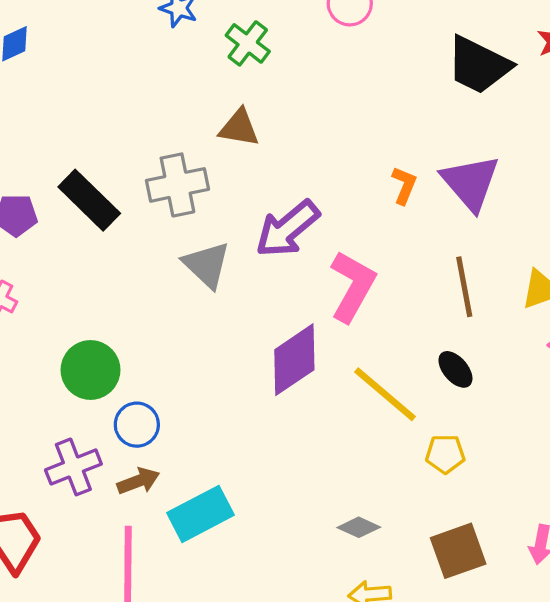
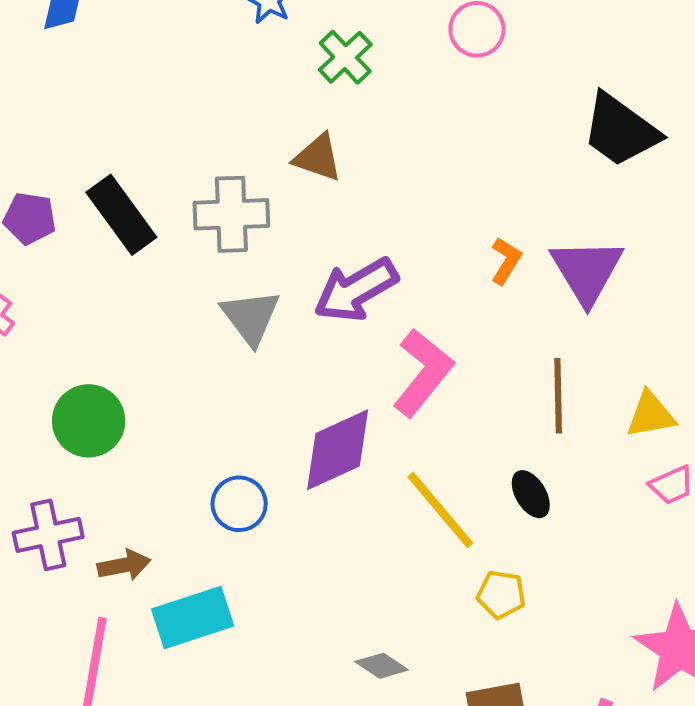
blue circle: (137, 425) -> (239, 504), moved

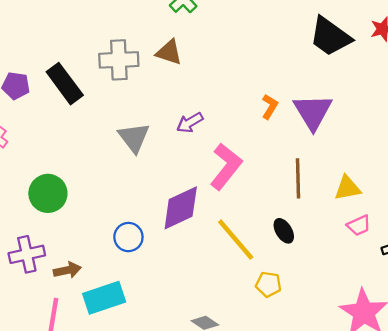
gray cross: (231, 214) -> (119, 60), moved
purple arrow: (356, 290) -> (190, 123), size x0.6

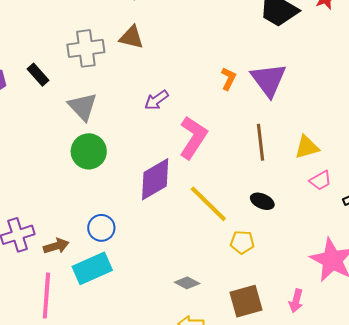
black rectangle: (65, 84) -> (38, 75), size x0.6
gray triangle: (134, 138) -> (83, 107), moved
green circle: (48, 193) -> (89, 151), moved
black ellipse: (284, 231) -> (262, 201), moved, turned -30
blue circle: (128, 237) -> (101, 228), moved

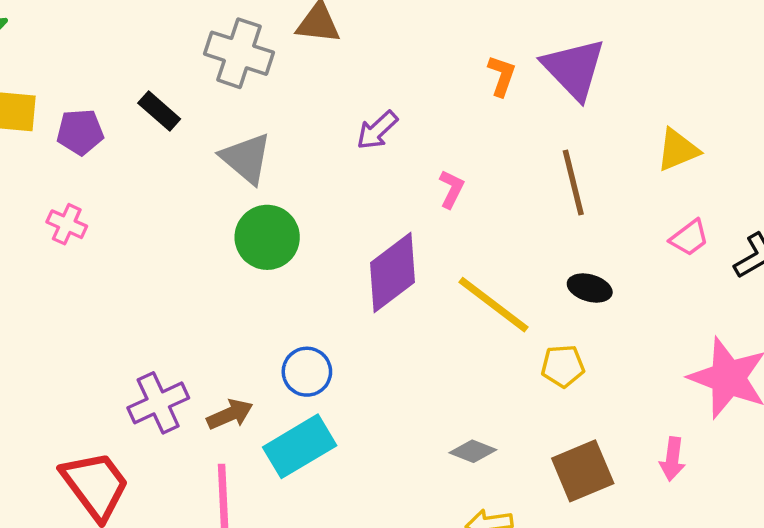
gray cross: (86, 48) -> (239, 53), turned 33
pink L-shape: (193, 137) -> (451, 189), size x0.5
yellow triangle: (307, 147) -> (678, 150), moved

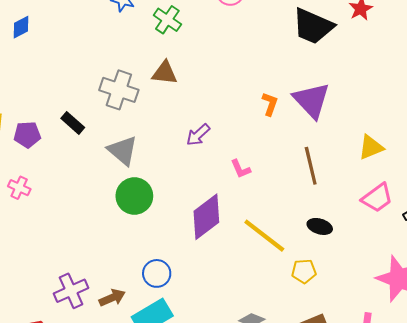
pink L-shape: (451, 189) -> (241, 169), turned 130
pink trapezoid: (689, 238) -> (377, 198), size x1.4

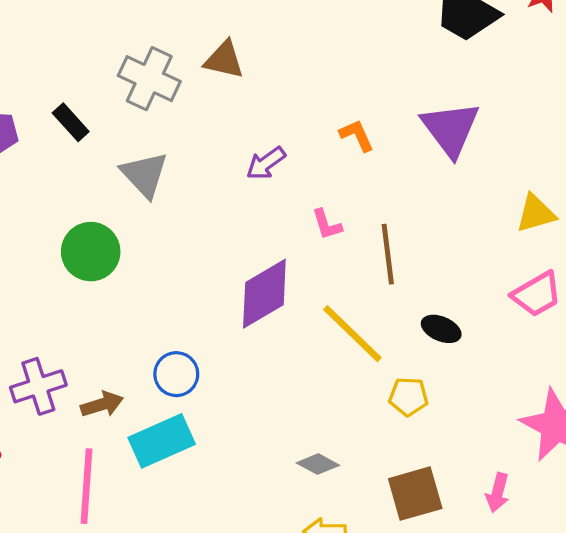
orange L-shape: (270, 104) -> (357, 135), moved, turned -50
brown line: (311, 166) -> (388, 254), moved
green circle: (134, 196) -> (91, 252), moved

